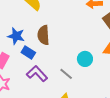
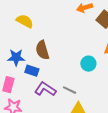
gray line: (66, 74) -> (70, 90), moved

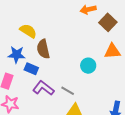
yellow semicircle: (25, 21) -> (28, 31), moved

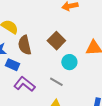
brown square: (108, 22) -> (56, 41), moved
gray line: (68, 91) -> (56, 82), moved

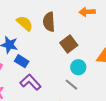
brown semicircle: (25, 45) -> (49, 22), moved
gray line: (56, 82) -> (71, 85), moved

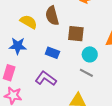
brown square: (69, 44) -> (76, 34), turned -36
blue rectangle: (22, 61) -> (52, 53), moved

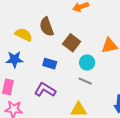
brown square: (76, 34) -> (72, 43), turned 36

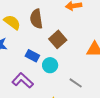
cyan circle: (87, 62) -> (50, 65), moved
gray line: (85, 81) -> (76, 83), moved

